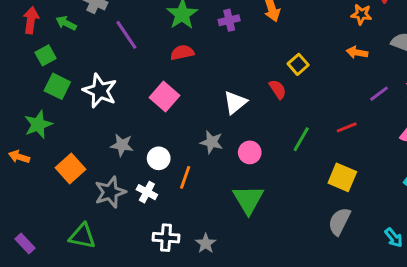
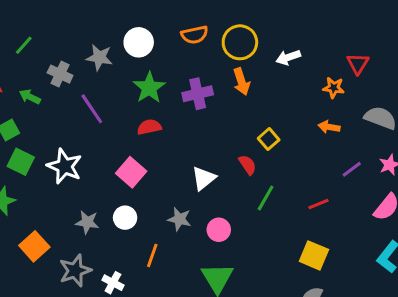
purple cross: (229, 20) -> (198, 94), size x1.4
green line: (301, 139) -> (266, 198), moved
white circle: (159, 158) -> (125, 218), moved
white cross: (147, 192) -> (113, 283), moved

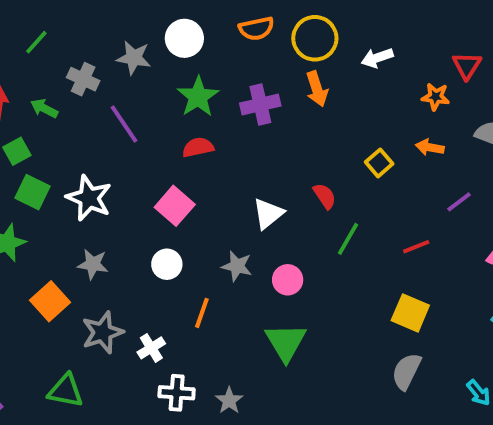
yellow square: (269, 139) -> (379, 163), moved
gray star: (87, 222) -> (93, 264), moved
white cross: (113, 283) -> (151, 348), turned 30

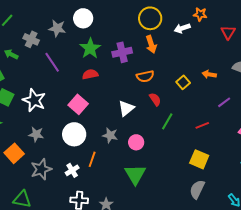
orange semicircle: (256, 29) -> (145, 76), moved
orange star: (436, 97) -> (200, 14), moved
white circle: (167, 264) -> (74, 134), size x1.5
white cross: (151, 348) -> (72, 170), moved

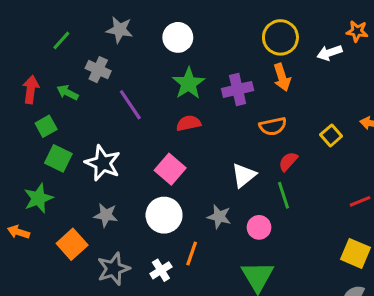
gray star: (57, 28) -> (120, 30), moved
red semicircle: (155, 99) -> (288, 161), turned -104
green line: (167, 121) -> (284, 195), moved, turned -48

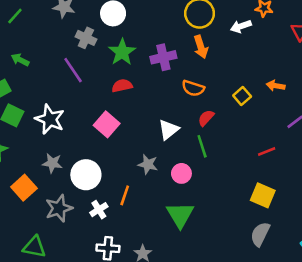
gray cross: (98, 70) -> (86, 38), moved
orange semicircle: (273, 126) -> (193, 88), turned 30
white circle: (164, 215) -> (86, 175), moved

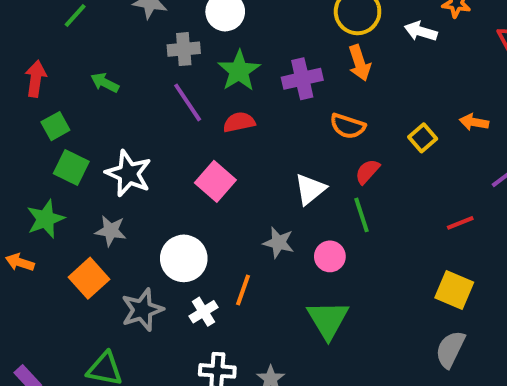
white arrow: (241, 26) -> (421, 31), turned 36
gray cross: (86, 38) -> (184, 49), turned -30
green arrow: (20, 60) -> (105, 83), moved
purple line: (73, 70) -> (188, 102), moved
gray star: (52, 163) -> (111, 231), moved

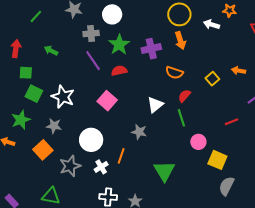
green square: (55, 126) -> (26, 73), turned 32
pink circle: (330, 256) -> (198, 142), moved
yellow square: (454, 290) -> (217, 160), moved

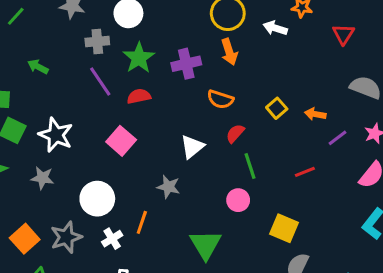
orange arrow: (239, 71) -> (315, 114), moved
green line: (181, 118) -> (250, 166), moved
pink circle: (198, 142) -> (238, 200), moved
orange square: (43, 150) -> (25, 239), moved

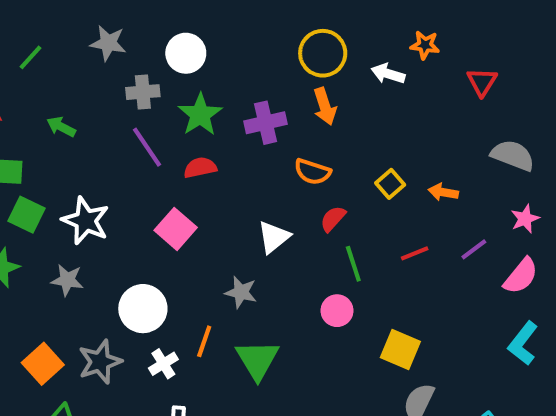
purple line: (337, 138) -> (474, 249), moved
red line: (305, 172) -> (415, 253), moved
green triangle: (206, 245) -> (257, 360), moved

